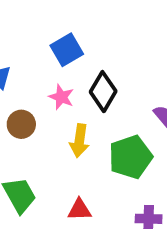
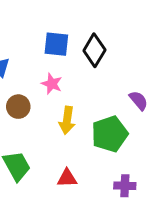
blue square: (67, 50) -> (56, 44), turned 36
black diamond: (103, 92) -> (94, 50), moved

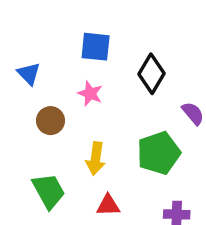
black diamond: (94, 50) -> (151, 74), moved
yellow arrow: (67, 120) -> (96, 158), moved

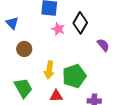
pink star: (90, 94) -> (58, 29), moved
green pentagon: (159, 153) -> (74, 76), moved

